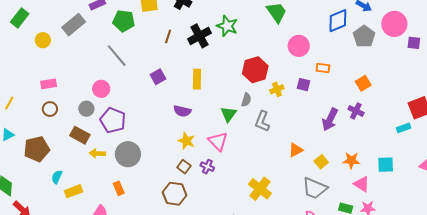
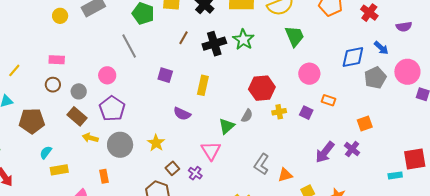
purple square: (158, 77) -> (165, 75), turned 35
gray circle: (86, 109) -> (79, 91), moved
gray L-shape: (262, 121) -> (261, 164), moved
yellow star: (187, 141) -> (156, 143), moved

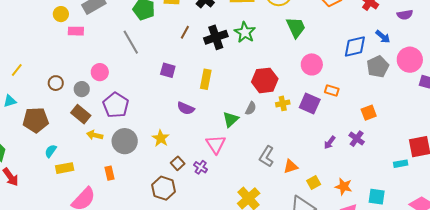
pink rectangle: (57, 60) -> (76, 31), moved
pink circle: (107, 75) -> (100, 72), moved
purple square: (306, 113) -> (310, 103), size x1.5
purple arrow: (325, 152) -> (330, 143), size x0.6

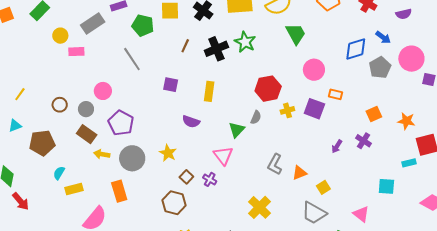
orange rectangle: (110, 173) -> (119, 191), size x1.5
orange star: (344, 187) -> (406, 121), moved
cyan square: (377, 197) -> (386, 186), moved

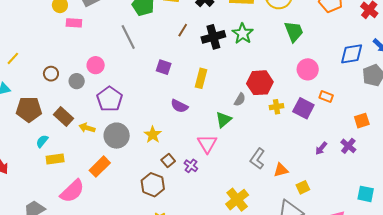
gray semicircle: (256, 117) -> (240, 100), moved
brown rectangle: (87, 134) -> (64, 116), moved
orange rectangle: (119, 191) -> (100, 167), turned 55

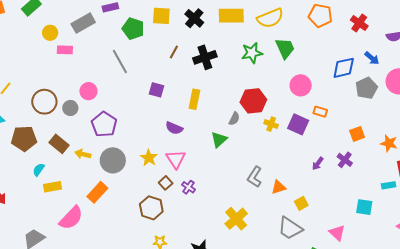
green star: (243, 34) -> (252, 53), moved, turned 30
brown circle: (51, 74) -> (44, 102), size x1.6
yellow cross: (276, 107) -> (271, 124), turned 32
pink triangle: (207, 144) -> (176, 159), moved

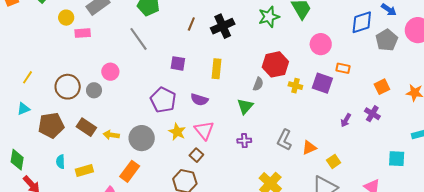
purple pentagon: (104, 124) -> (163, 100), moved
cyan semicircle: (39, 170) -> (60, 162), moved, turned -32
purple cross: (188, 187) -> (244, 141), moved, turned -32

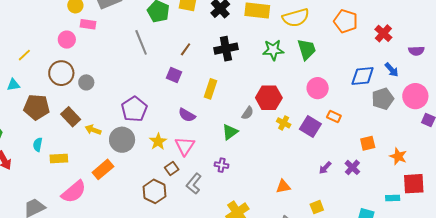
brown line: (191, 24) -> (186, 49), moved
pink circle: (110, 72) -> (67, 40), moved
purple pentagon: (163, 100) -> (134, 109), moved
gray L-shape: (284, 140) -> (194, 184), moved
yellow square: (334, 161) -> (317, 207), moved

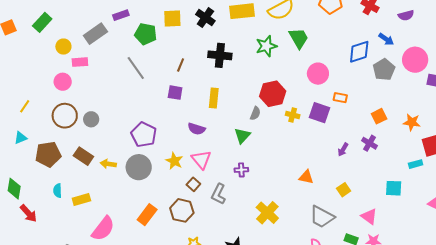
black cross: (226, 49) -> (220, 55), turned 30
orange rectangle: (103, 169) -> (147, 215), moved
orange triangle: (283, 186) -> (306, 177), turned 35

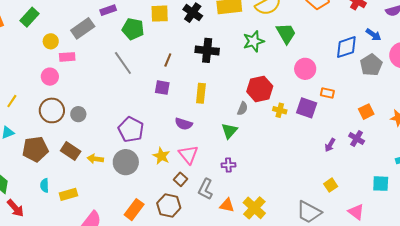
orange triangle: (306, 177) -> (227, 205), moved

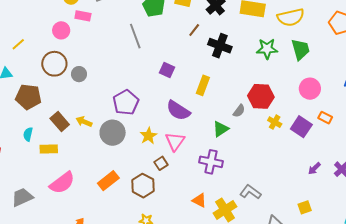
brown line: (168, 60) -> (194, 30), moved
purple semicircle: (184, 124) -> (178, 111), size x1.4
brown rectangle: (71, 151) -> (60, 121), moved
purple cross: (228, 165) -> (211, 162), size x1.6
gray L-shape: (205, 189) -> (250, 192), moved, turned 85

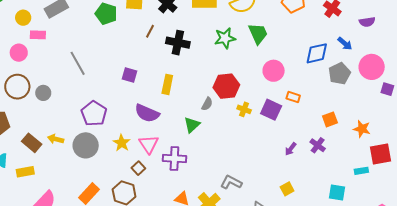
gray line: (135, 36) -> (78, 63), moved
purple cross: (211, 162) -> (174, 159), moved

